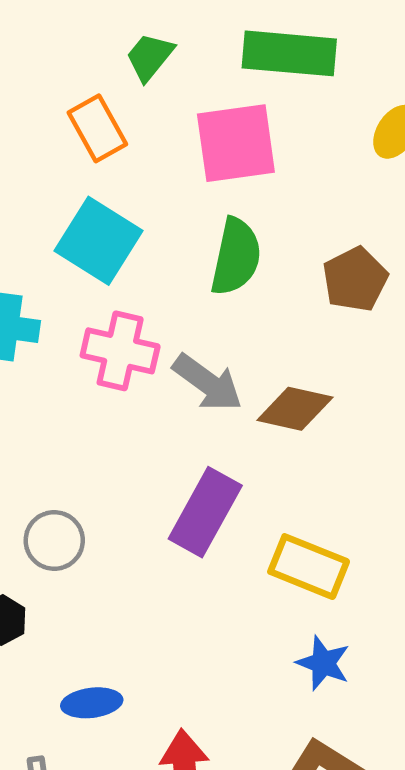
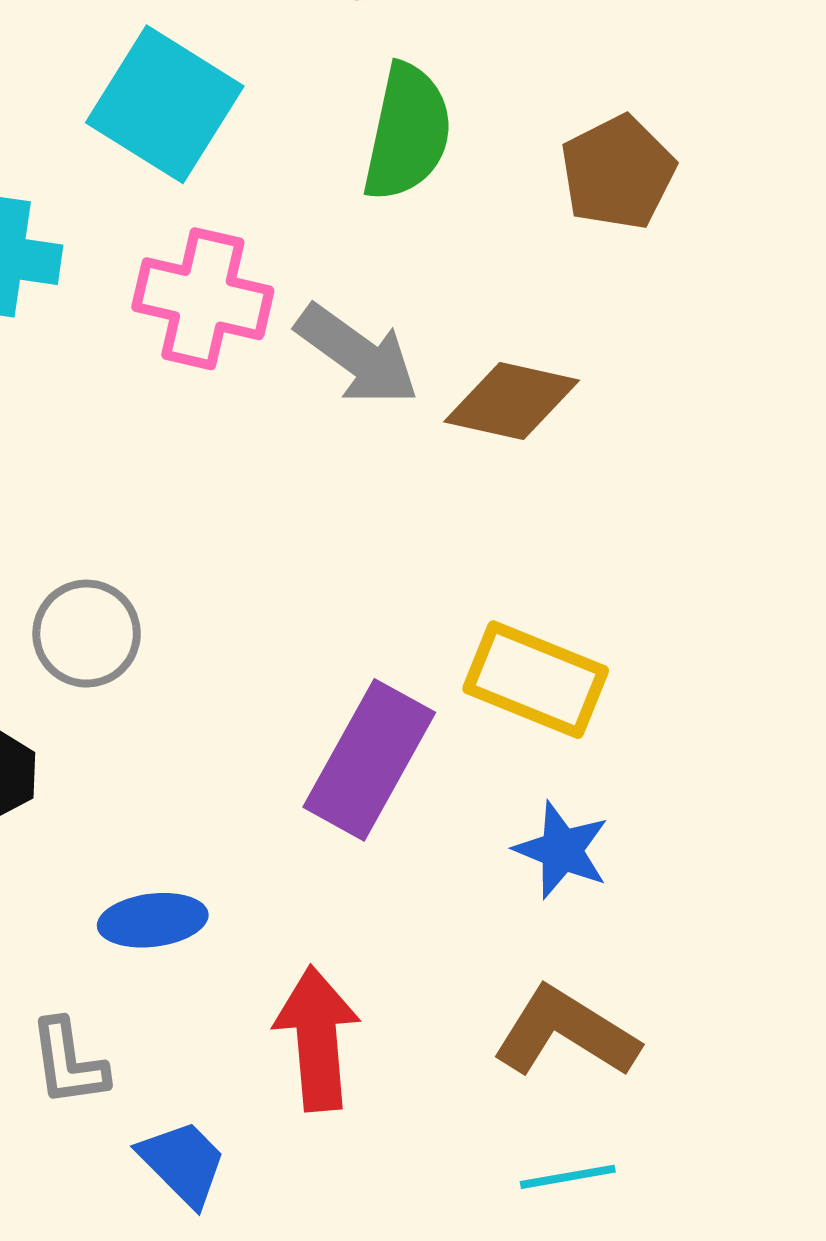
purple rectangle: (205, 512) -> (369, 760), moved

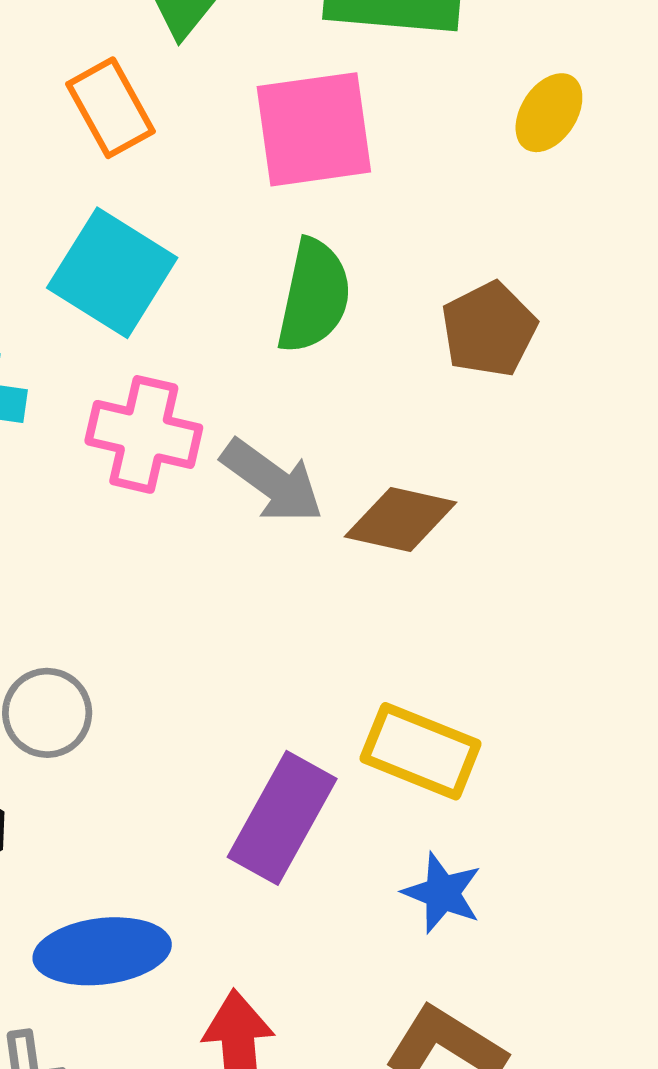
blue ellipse: (153, 920) -> (102, 951), size x1.5

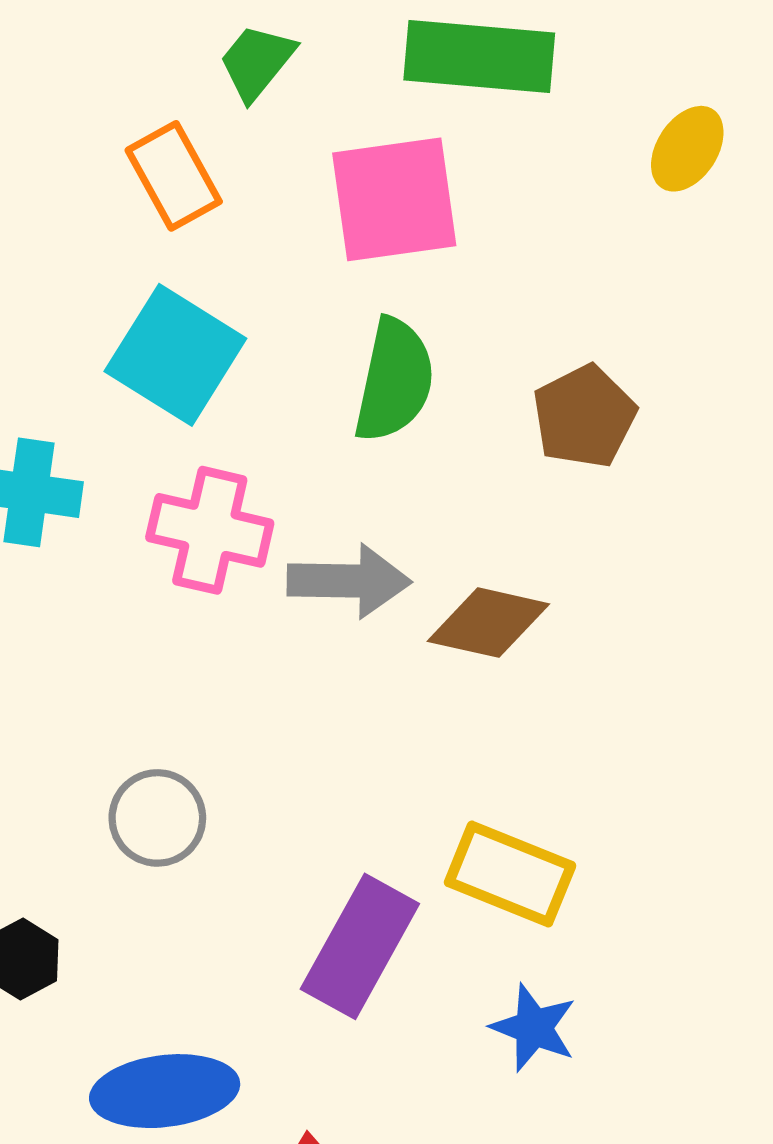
yellow ellipse: (549, 113) -> (687, 149), moved
gray arrow: (272, 481) -> (349, 581), turned -35
gray circle: (47, 713) -> (157, 818), moved

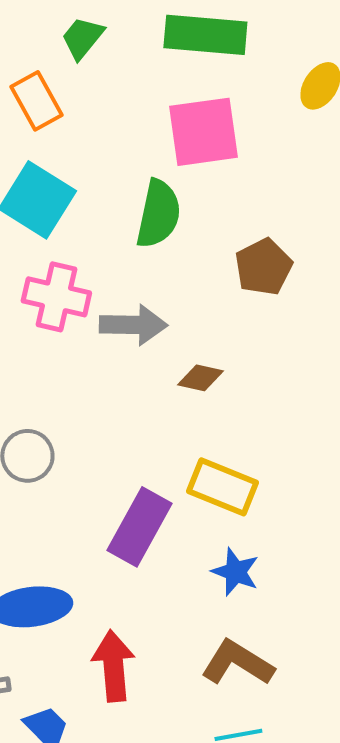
pink square: (394, 199) -> (203, 132), moved
brown pentagon: (584, 416) -> (263, 267), moved
brown diamond: (488, 623) -> (200, 378), moved, size x0.7

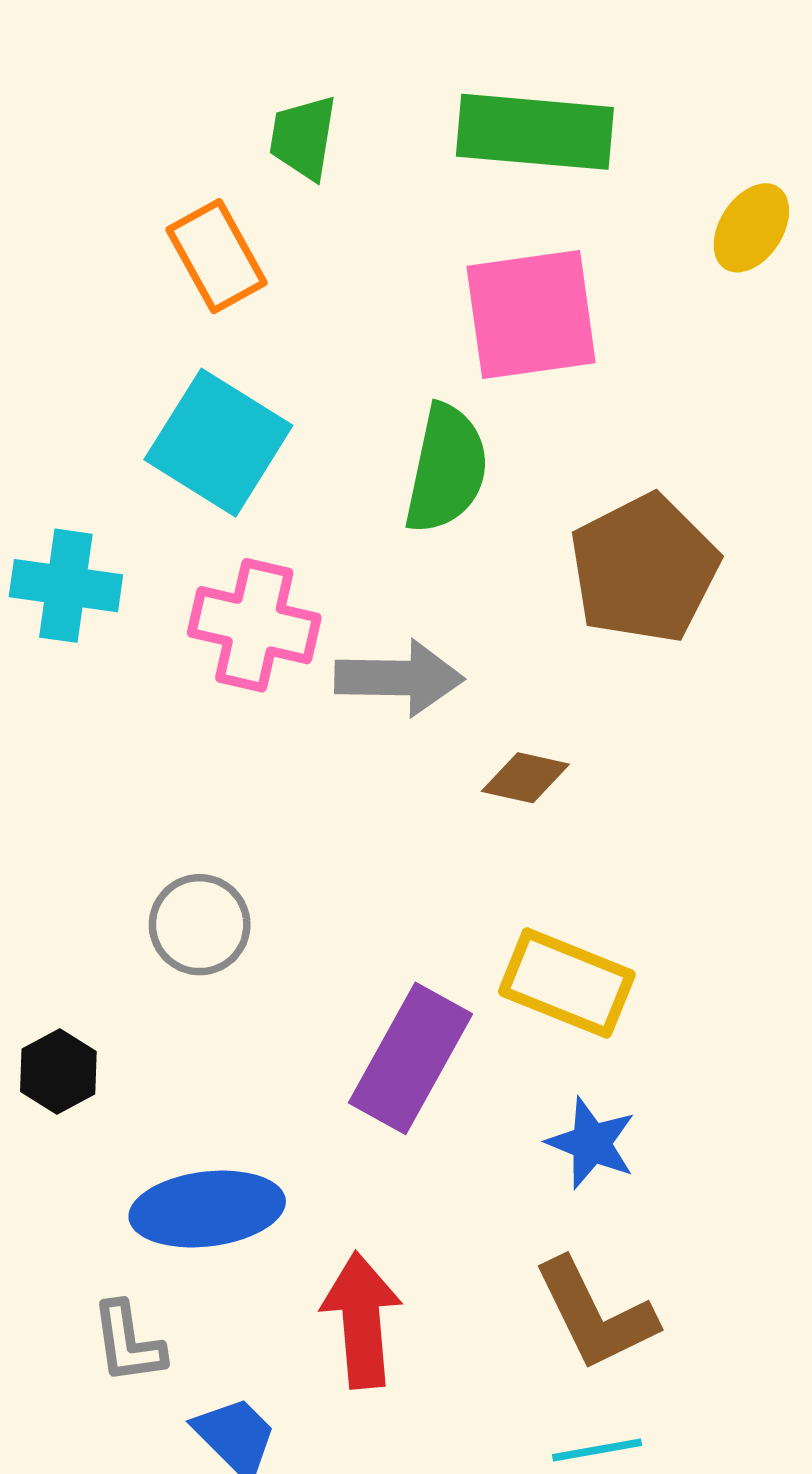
green trapezoid: (82, 38) -> (303, 137), turned -30
brown pentagon: (263, 267) -> (644, 569), size x1.4
brown L-shape: (237, 663) -> (595, 1314), turned -148

